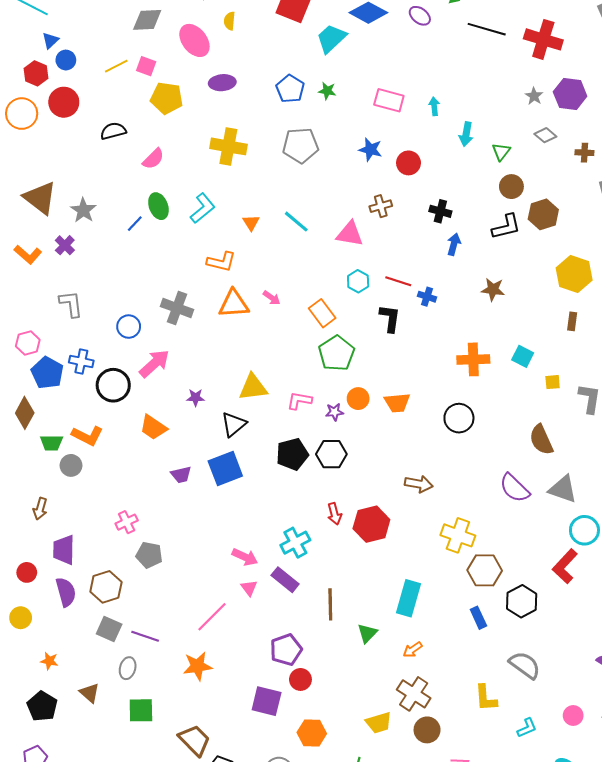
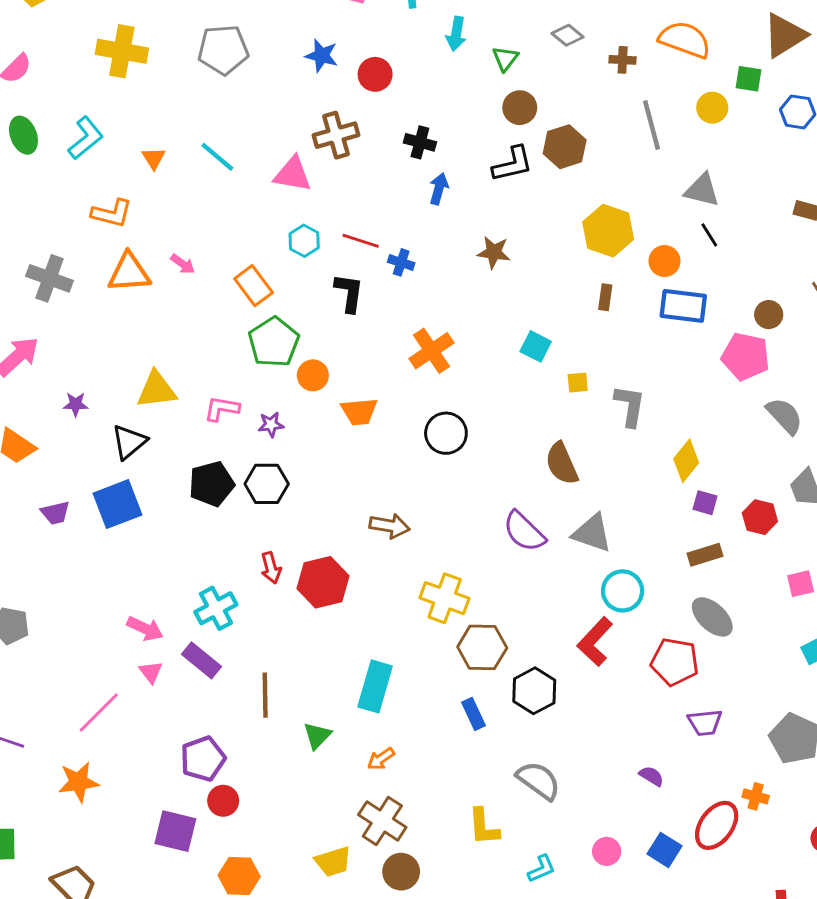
brown cross: (381, 206) -> (336, 135), size x1.4
orange cross: (473, 359) -> (432, 351), moved, turned -32
orange circle: (358, 399) -> (313, 375), moved

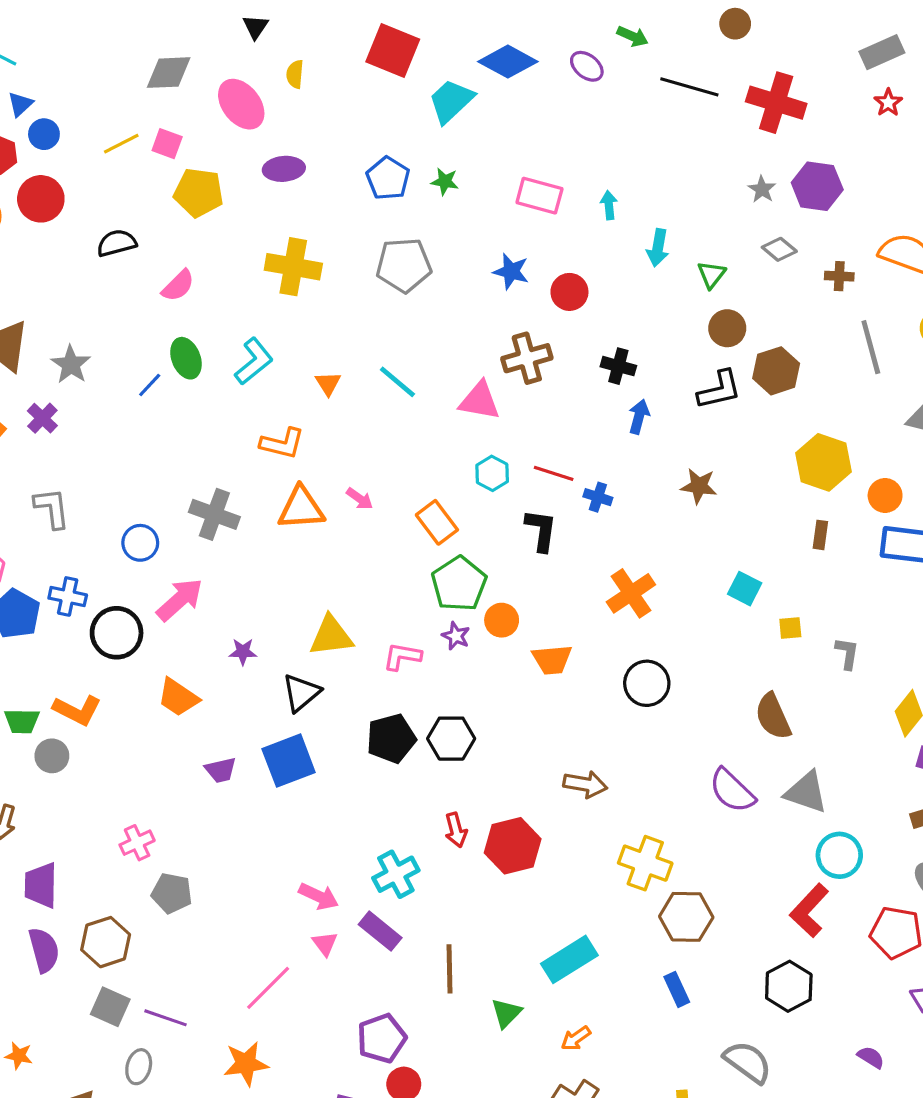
gray L-shape: (630, 406) -> (847, 653), size x0.7
purple star: (271, 425) -> (456, 636), moved, turned 30
cyan rectangle: (375, 686) -> (569, 959), turned 42
black hexagon: (534, 691) -> (789, 986), moved

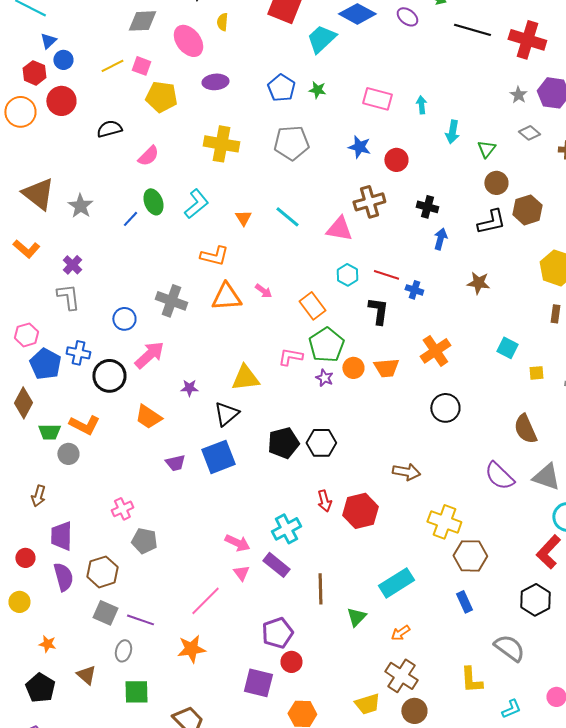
purple cross: (42, 418) -> (72, 265), moved
pink L-shape: (402, 656) -> (290, 357), moved
orange trapezoid: (552, 660) -> (386, 368), moved

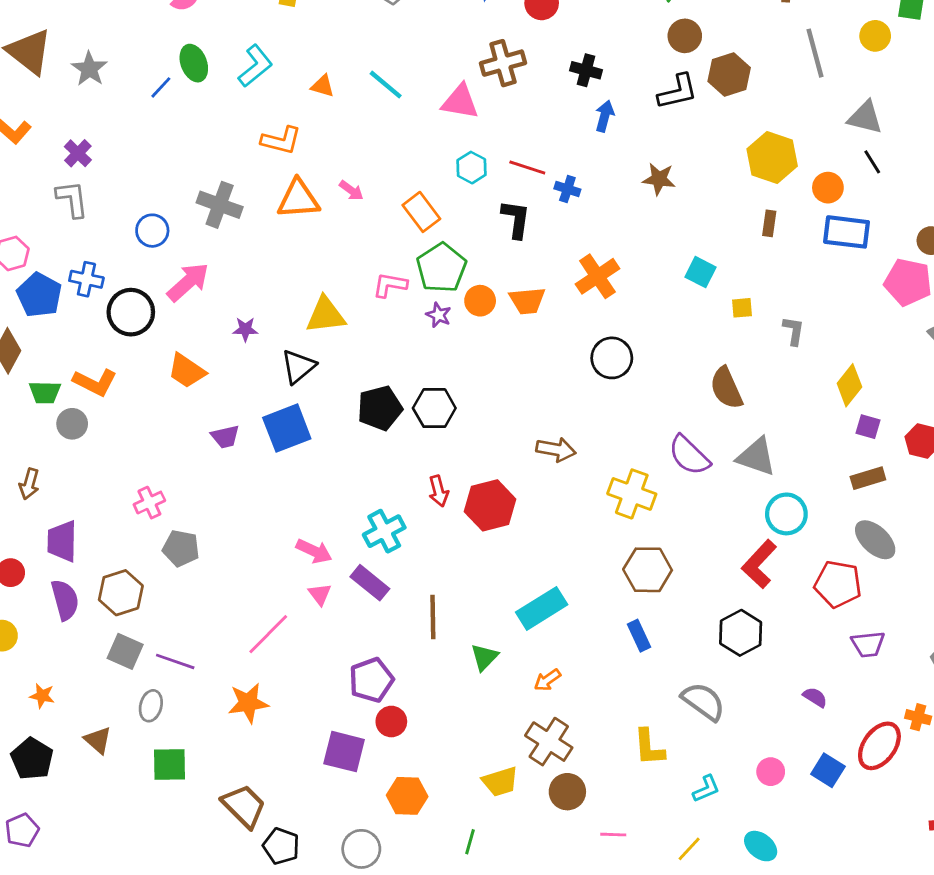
orange triangle: (243, 218) -> (323, 86), turned -42
yellow cross: (444, 522) -> (632, 494), moved

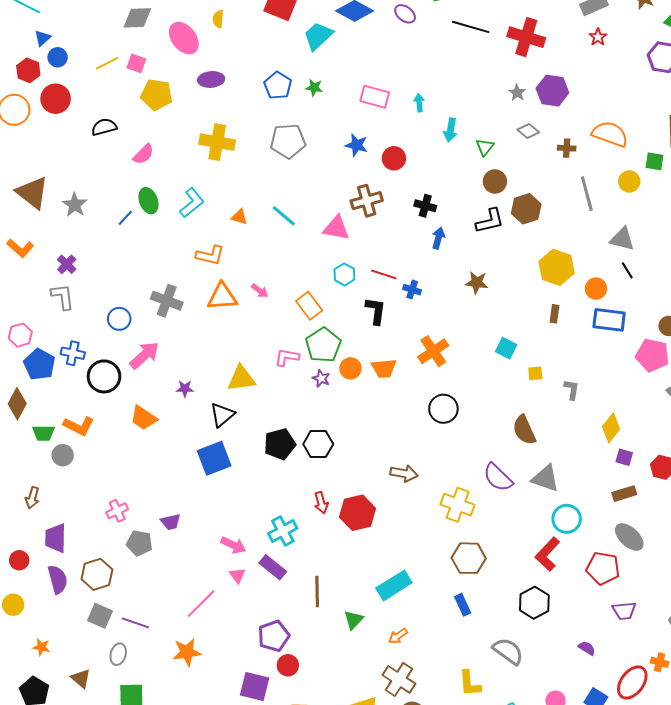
purple trapezoid: (225, 437) -> (171, 522), moved

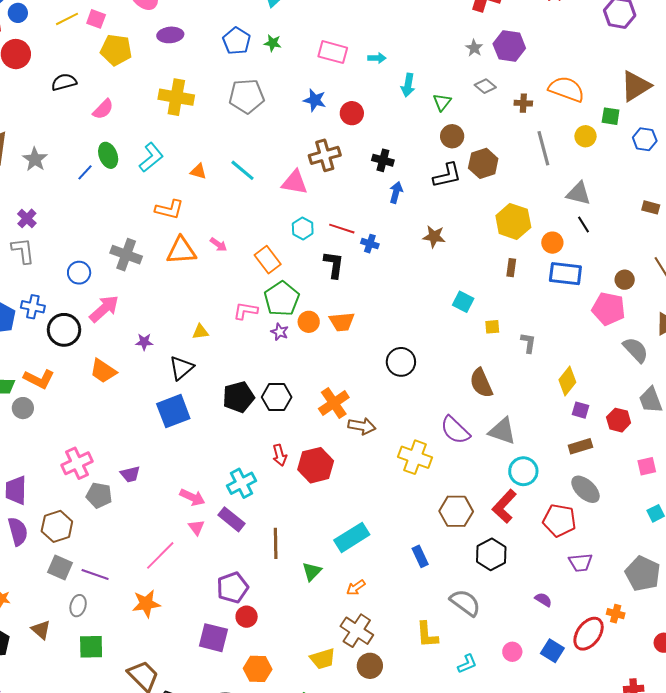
cyan arrow: (419, 103) -> (377, 58), turned 96
orange cross: (433, 351) -> (334, 403), moved
yellow triangle: (241, 378) -> (200, 332), size x0.6
pink cross: (117, 511) -> (77, 463), size x1.4
brown hexagon: (469, 558) -> (456, 511), moved

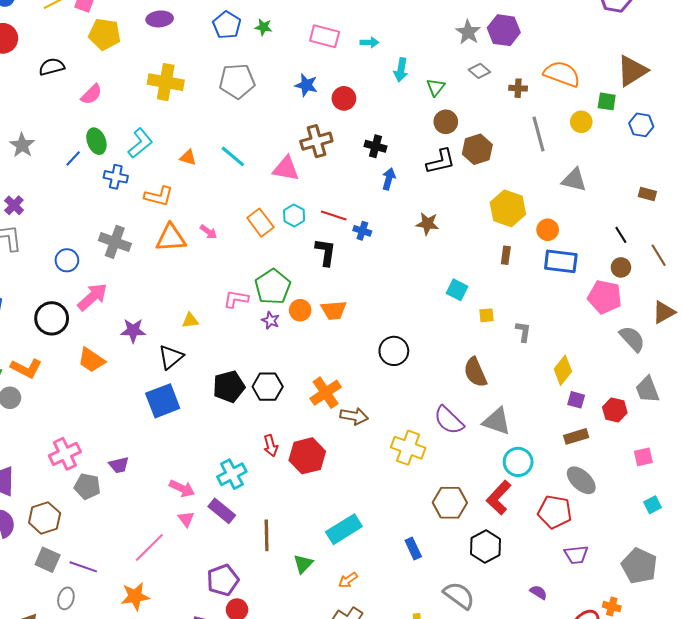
gray star: (474, 48) -> (468, 32), size x1.4
black line: (583, 225) -> (621, 235), moved
orange rectangle: (268, 260) -> (260, 223), moved
blue cross: (33, 307) -> (116, 177), moved
purple star: (144, 342) -> (133, 331), size x1.4

